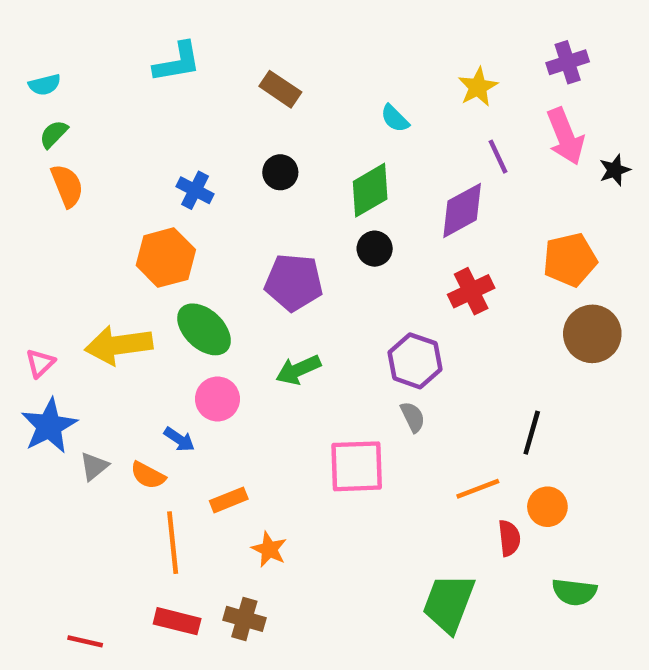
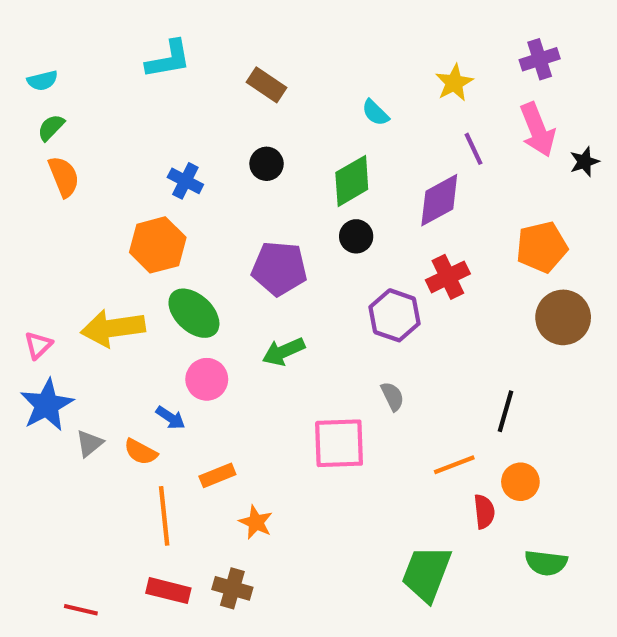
purple hexagon: (415, 361) -> (395, 315), moved

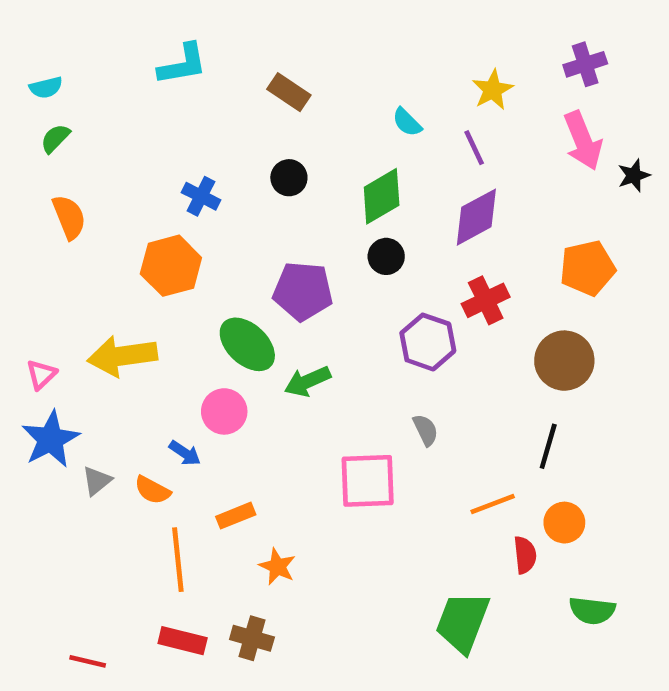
purple line: (473, 149) -> (474, 148), moved
orange semicircle: (64, 177) -> (69, 217), moved
green ellipse: (194, 313) -> (247, 344), moved
brown circle: (563, 317) -> (564, 361), moved

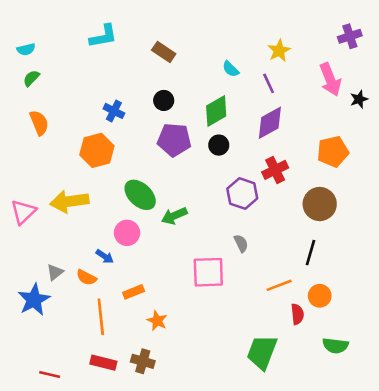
purple cross: (585, 64) -> (350, 36), moved
purple pentagon: (303, 291) -> (174, 140), moved
pink triangle: (41, 374) -> (23, 212), size x1.5
blue star: (51, 439) -> (34, 300), moved

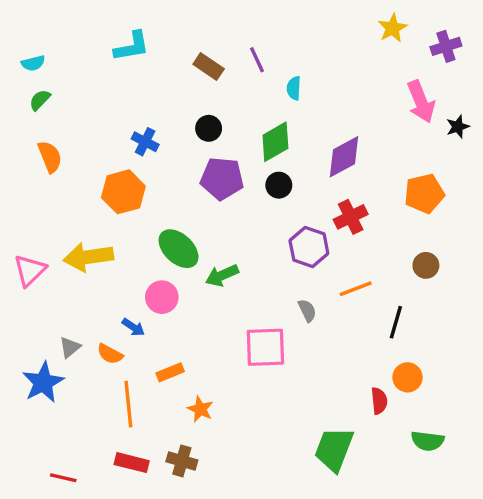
yellow star: (279, 51) -> (392, 28), moved
cyan semicircle: (231, 69) -> (294, 88), turned 48
purple line: (269, 83) -> (257, 60), moved
brown circle: (320, 204) -> (426, 265), moved, size x0.6
orange line: (279, 285) -> (356, 289), moved

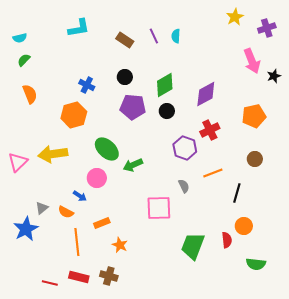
cyan semicircle: (294, 88) -> (176, 36), moved
green trapezoid: (334, 449) -> (193, 246), moved
red line: (63, 478) -> (50, 283), moved

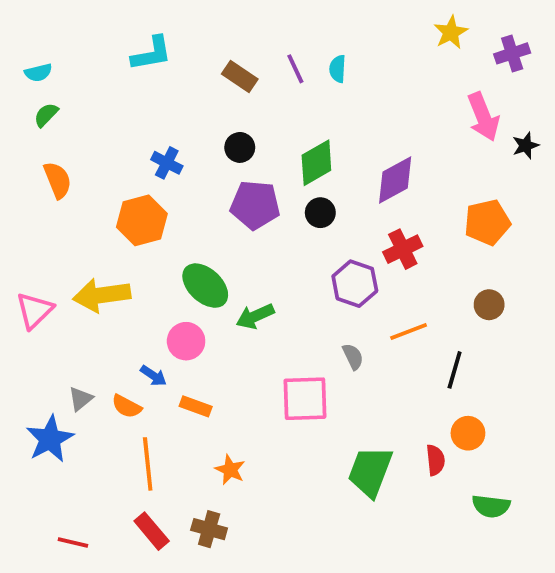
orange rectangle: (102, 223) -> (196, 406), moved, turned 42
red rectangle: (79, 277) -> (152, 531), turned 36
red line: (50, 283) -> (73, 543), moved

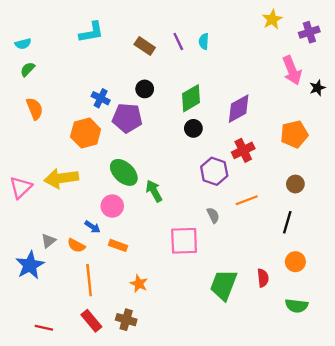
purple pentagon: (255, 205) -> (127, 118), moved
green arrow: (255, 316) -> (154, 191), turned 85
black line: (455, 370) -> (287, 222), moved
orange circle: (468, 433) -> (295, 262), moved

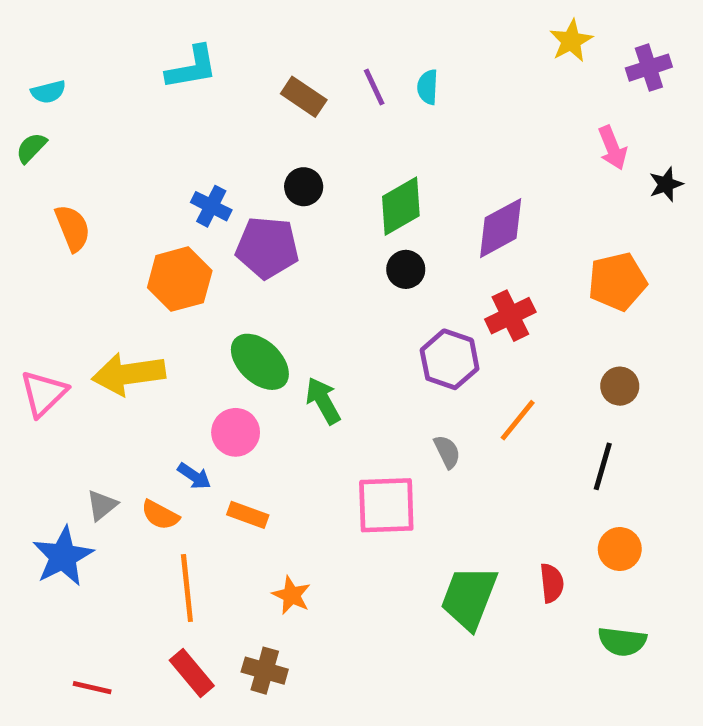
green semicircle: (28, 69) -> (31, 148), moved
pink arrow: (292, 70) -> (612, 148), size x0.7
orange line: (247, 200) -> (518, 420), turned -30

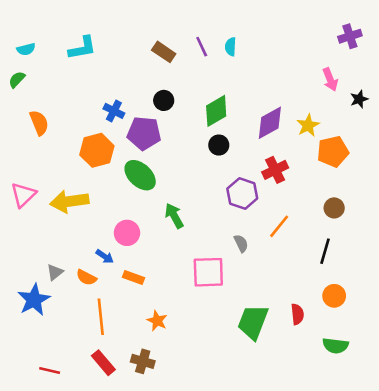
yellow star: (571, 41) -> (308, 125), moved
cyan L-shape: (192, 68) -> (82, 48), moved
green ellipse: (260, 362) -> (140, 175), moved
pink triangle: (43, 393) -> (23, 195), moved

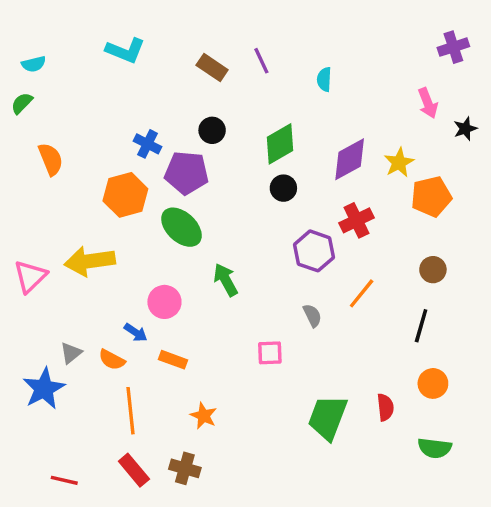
cyan semicircle: (231, 47) -> (324, 79), moved
cyan L-shape: (82, 48) -> (125, 50), moved, turned 32
pink triangle: (23, 195) -> (30, 276), moved
pink square: (208, 272) -> (270, 353), size x0.6

